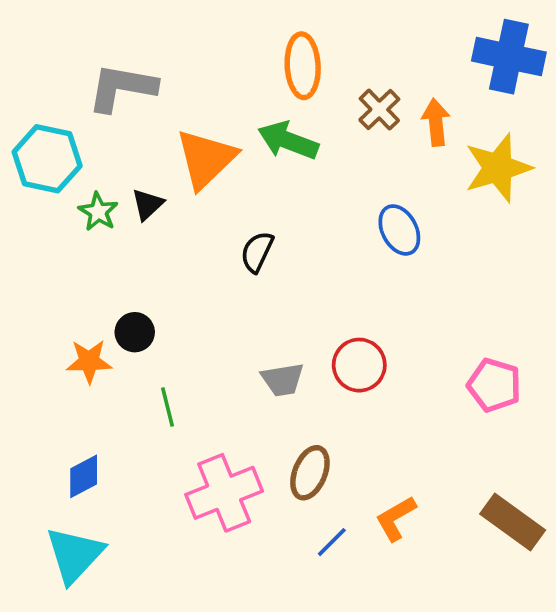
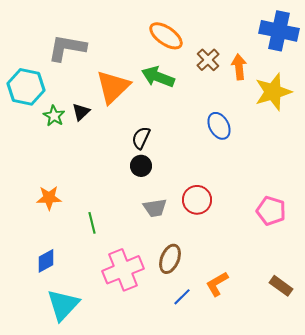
orange ellipse: (303, 66) -> (166, 36), turned -52
black circle: (135, 332) -> (141, 166), moved
brown rectangle: (513, 522) -> (281, 286), size x0.7
cyan triangle: (74, 555) -> (63, 305), moved

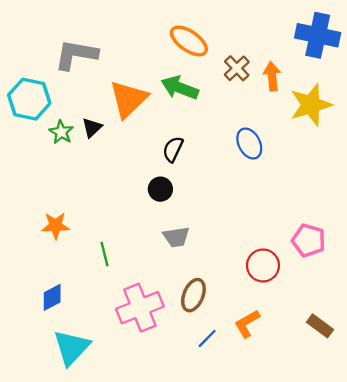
black semicircle: (141, 138) -> (173, 149), moved
red circle: (197, 200) -> (263, 265), moved

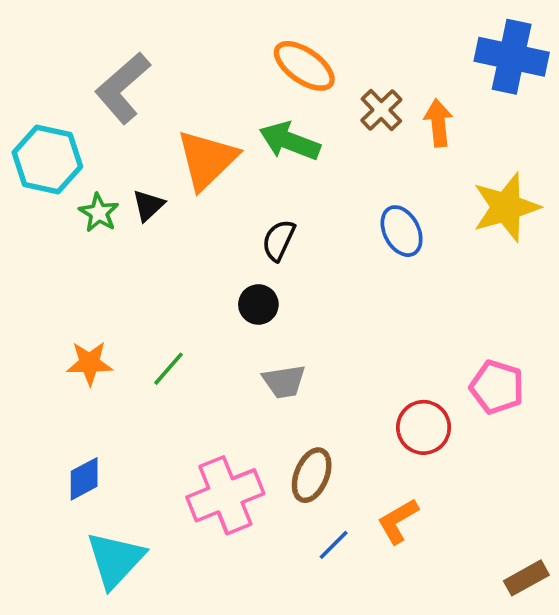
gray L-shape: (76, 55) -> (123, 88), turned -51
yellow star: (311, 105) -> (506, 207), moved
green line: (105, 254) -> (168, 369), moved, turned 55
brown rectangle: (320, 326) -> (526, 578), moved, turned -65

